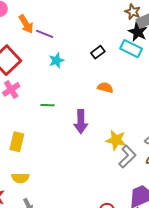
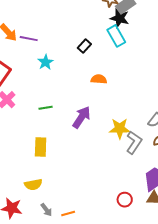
cyan rectangle: (131, 49) -> (116, 36), turned 45
purple arrow: (81, 122) -> (81, 117), turned -135
yellow rectangle: (17, 142) -> (41, 147), moved

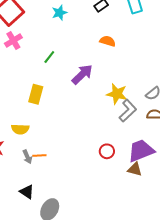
green line: (46, 108) -> (49, 57), turned -56
red circle: (125, 200) -> (107, 151), moved
orange line: (68, 214) -> (39, 156), moved

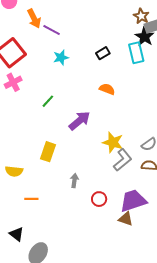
yellow rectangle: (36, 94) -> (48, 152), moved
gray arrow: (27, 157) -> (74, 181), moved, turned -152

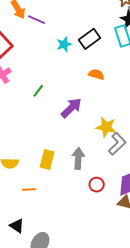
black rectangle: (103, 53) -> (90, 39), size x1.5
cyan star: (61, 58) -> (64, 44), moved
yellow rectangle: (48, 152) -> (47, 160), moved
gray arrow: (74, 181) -> (78, 158), moved, size x1.5

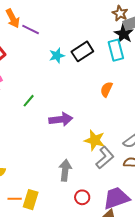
orange semicircle: (96, 74) -> (106, 89), moved, turned -84
purple arrow: (71, 108) -> (61, 119), turned 35
yellow rectangle: (47, 160) -> (31, 200), moved

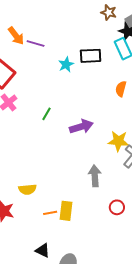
brown star: (120, 13) -> (109, 12), moved
black rectangle: (82, 51) -> (91, 56), turned 40
red circle: (82, 197) -> (117, 207), moved

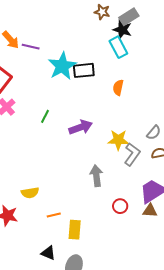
black rectangle: (91, 56) -> (84, 70), moved
cyan star: (66, 64) -> (62, 66), size x1.8
yellow rectangle: (66, 211) -> (75, 230), moved

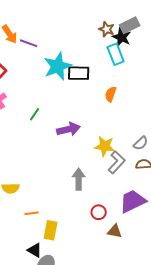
brown star: (102, 12) -> (107, 29), moved
brown triangle: (150, 211) -> (115, 231), moved
black triangle: (48, 253) -> (35, 250), moved

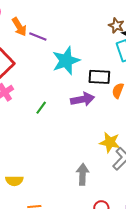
black rectangle: (79, 73) -> (99, 77), moved
purple arrow: (69, 129) -> (82, 99), moved

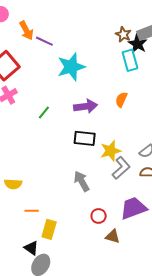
black rectangle: (99, 77) -> (85, 138), moved
yellow star: (110, 142) -> (111, 151), turned -30
gray arrow: (83, 174) -> (82, 181), turned -35

